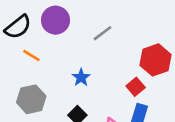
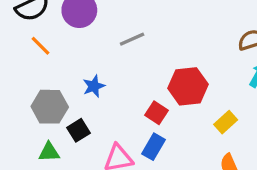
red square: (136, 87) -> (156, 113), turned -30
gray hexagon: (31, 99) -> (50, 107), moved

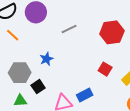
red hexagon: (188, 86) -> (112, 32), moved
red square: (156, 113) -> (105, 69), moved
blue rectangle: (154, 147) -> (85, 95), turned 35

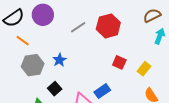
red hexagon: (112, 32) -> (108, 26), moved
gray hexagon: (20, 73) -> (33, 65), moved

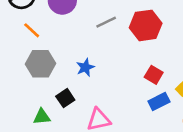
blue star: (59, 60) -> (85, 67), moved
blue rectangle: (102, 91) -> (159, 102), moved

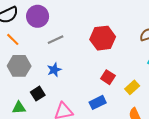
gray line: (106, 22) -> (56, 40), moved
blue rectangle: (159, 102) -> (98, 102), moved

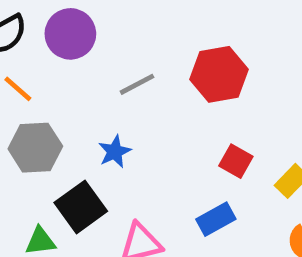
gray line: (56, 40) -> (137, 84), moved
black square: (38, 94) -> (81, 207), size x1.5

